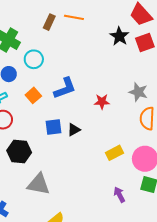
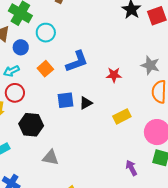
yellow rectangle: (114, 153) -> (122, 116), moved
gray triangle: (39, 184) -> (50, 158), size x0.7

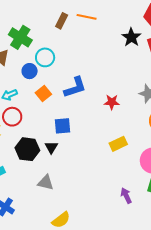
blue circle: (21, 47) -> (30, 71), moved
black triangle: (86, 103) -> (51, 147), moved, turned -32

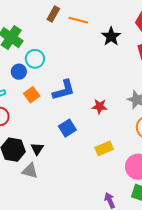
brown rectangle: (62, 21) -> (53, 14), moved
black star: (131, 37) -> (111, 36), moved
blue square: (63, 126) -> (67, 128), moved, turned -30
gray triangle: (46, 183) -> (30, 171), moved

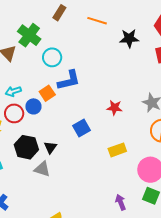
brown rectangle: (53, 14) -> (59, 13), moved
black star: (111, 36) -> (129, 38), turned 30
blue circle: (19, 72) -> (33, 106), moved
blue L-shape: (64, 90) -> (69, 80), moved

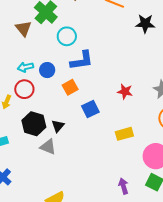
orange square: (47, 93) -> (70, 87), moved
blue circle: (33, 106) -> (47, 70), moved

